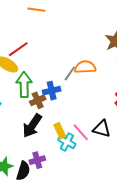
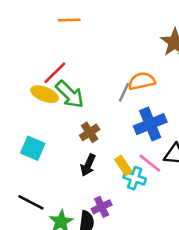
green arrow: (24, 85) -> (70, 94), moved, turned 145
blue cross: (52, 91) -> (150, 124), moved, size x1.4
black arrow: (32, 126) -> (88, 165), size x0.7

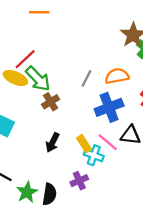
orange semicircle: (142, 81) -> (117, 76), moved
brown cross: (90, 132) -> (51, 102), moved
purple cross: (102, 207) -> (79, 181), moved

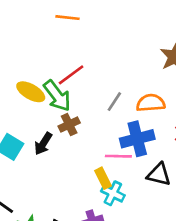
red line: (25, 59) -> (71, 75), moved
black arrow: (52, 142) -> (43, 144), moved
pink line: (108, 142) -> (118, 156), moved, turned -45

